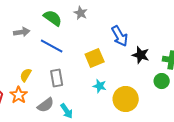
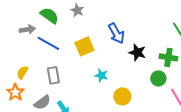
gray arrow: (22, 32) -> (27, 29), moved
yellow square: (95, 58) -> (84, 46), moved
cyan star: (100, 86) -> (101, 75), moved
yellow circle: (126, 99) -> (122, 96), size x0.7

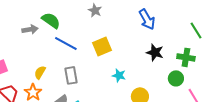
green semicircle: (49, 15) -> (51, 20), moved
gray arrow: (27, 29) -> (30, 29), moved
blue arrow: (116, 33) -> (147, 19), moved

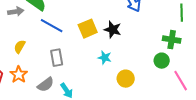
green line: (196, 30) -> (182, 13), turned 30
black star: (155, 52) -> (113, 30), moved
yellow semicircle: (40, 72) -> (20, 47), moved

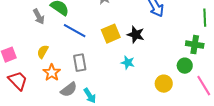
gray arrow: (16, 12) -> (39, 17), turned 70
orange star: (19, 75) -> (52, 73), moved
yellow circle: (126, 79) -> (164, 84), moved

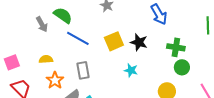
green cross: (195, 45) -> (176, 47), moved
yellow semicircle: (43, 52) -> (46, 59), turned 56
green circle: (185, 66) -> (182, 67), moved

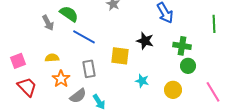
yellow square: (114, 41) -> (120, 56), moved, turned 30
cyan star: (131, 70) -> (142, 81), moved

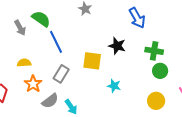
blue line: (84, 37) -> (56, 42), turned 35
gray rectangle: (89, 69) -> (61, 74), turned 42
yellow circle: (173, 90) -> (156, 101), moved

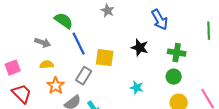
gray arrow: (20, 28) -> (43, 43), moved, turned -42
yellow square: (92, 61) -> (105, 58), moved
green circle: (160, 71) -> (174, 77), moved

